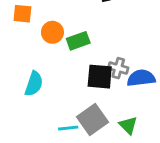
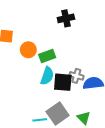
cyan semicircle: (34, 84) -> (47, 76), moved

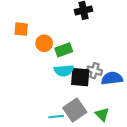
cyan semicircle: (47, 76) -> (64, 71), turned 66

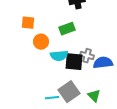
orange square: (21, 29) -> (28, 23), moved
orange circle: (44, 43) -> (41, 42), moved
green rectangle: (64, 50) -> (67, 29), moved

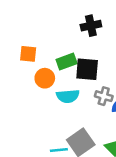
green rectangle: (67, 29) -> (67, 62), moved
black square: (74, 62) -> (87, 69), moved

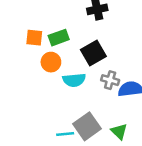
green rectangle: (67, 62) -> (59, 38), moved
black square: (87, 69) -> (93, 53), turned -35

